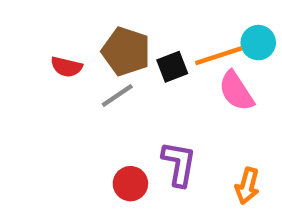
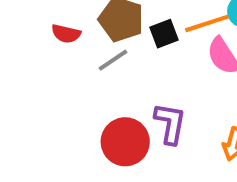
red circle: (130, 184) -> (125, 142), size x1.5

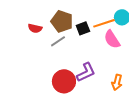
purple L-shape: (170, 123) -> (86, 72), turned 55

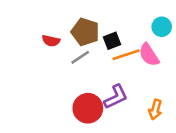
orange line: (104, 23) -> (126, 55), moved

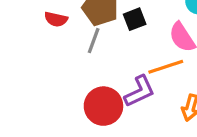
orange line: (126, 55) -> (166, 67), moved
gray line: (80, 57) -> (94, 41), turned -36

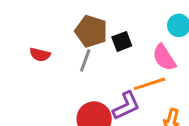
red semicircle: (56, 19) -> (40, 55), moved

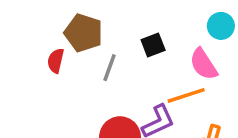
brown pentagon: (91, 31) -> (83, 33), moved
red semicircle: (40, 55) -> (56, 61), turned 90

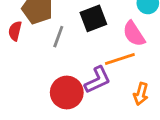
black square: (153, 45) -> (93, 18), size x1.4

